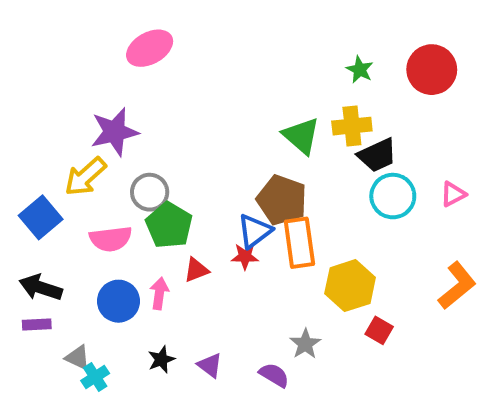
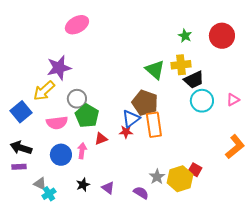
yellow hexagon: (350, 286) -> (180, 179), moved

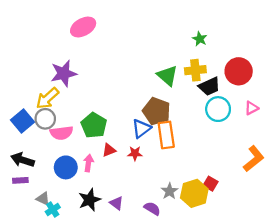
red circle: (222, 36) -> (239, 71), moved
gray circle: (77, 99) -> (45, 119), moved
red star: (126, 132) -> (135, 153), moved
black star: (83, 185) -> (90, 200), size x1.5

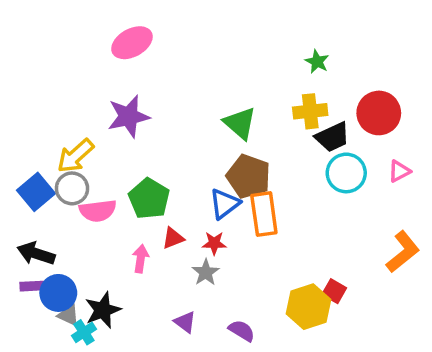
purple star: (64, 73) -> (129, 116), moved
green triangle: (167, 76) -> (240, 123), moved
blue circle: (66, 167) -> (58, 293), moved
gray star: (169, 191) -> (206, 272), moved
black star: (90, 200) -> (103, 310), moved

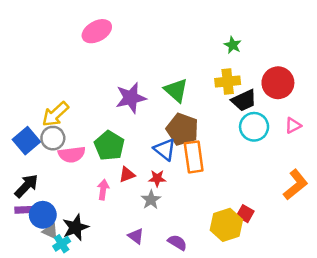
purple star: (129, 116) -> (131, 98), moved
blue triangle: (225, 204) -> (165, 149), turned -45
black arrow: (36, 254) -> (26, 186), turned 116

